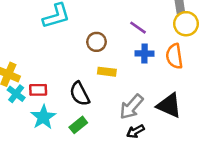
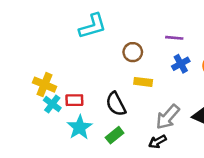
purple line: (138, 28) -> (174, 38), turned -30
blue cross: (144, 54) -> (181, 64), turned -30
black arrow: (135, 131) -> (157, 142), moved

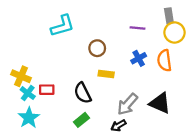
purple line: (174, 38) -> (138, 28), moved
cyan star: (80, 127) -> (29, 118), moved

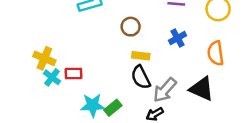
orange semicircle: (164, 61) -> (216, 53), moved
black semicircle: (83, 93) -> (141, 77), moved
cyan star: (29, 118) -> (93, 105), moved, turned 30

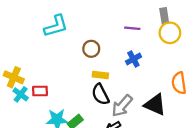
orange semicircle: (216, 53) -> (179, 83), moved

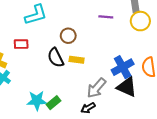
blue cross: (133, 59) -> (123, 67), moved, size x1.5
red rectangle: (40, 91) -> (21, 44), moved
black semicircle: (100, 94) -> (56, 58), moved

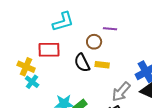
purple line: (106, 17) -> (110, 29), moved
red rectangle: (21, 44) -> (49, 50), size x1.5

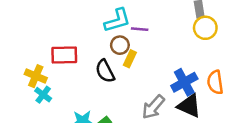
cyan L-shape: (63, 22) -> (117, 20), moved
yellow rectangle: (102, 65) -> (130, 59), moved, turned -72

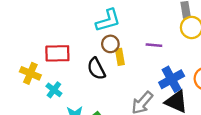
purple line: (140, 29) -> (154, 45), moved
yellow rectangle: (130, 59) -> (120, 57), turned -35
cyan cross: (43, 95) -> (54, 90), moved

